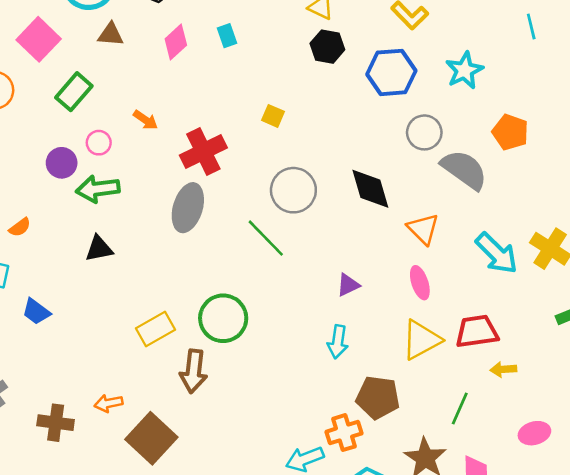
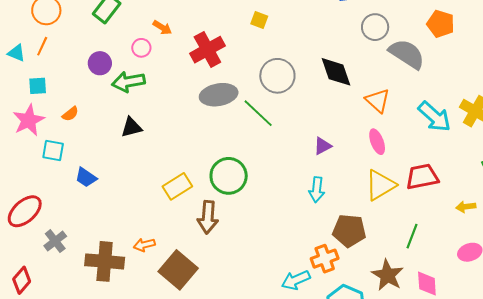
pink circle: (99, 143) -> (141, 48), moved
gray ellipse: (188, 208) -> (219, 95), moved, turned 66
yellow arrow: (503, 369) -> (466, 207), moved
brown cross: (56, 423) -> (105, 261), size x1.4

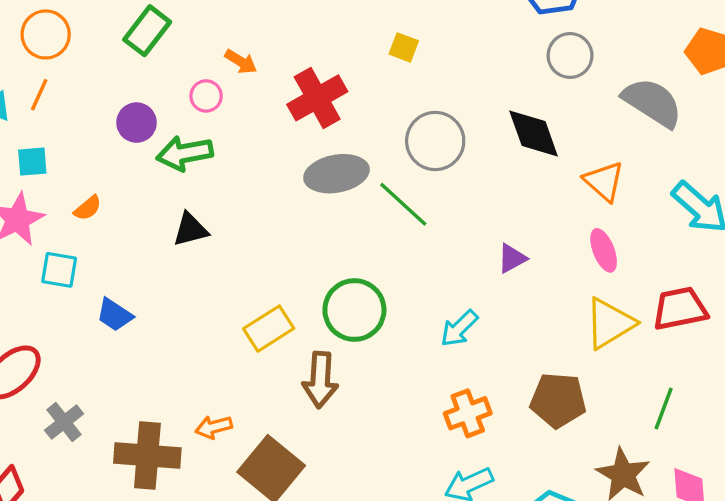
gray circle: (375, 27) -> (570, 55), moved
cyan arrow: (317, 190) -> (459, 328), moved, turned 40
orange cross: (325, 259) -> (468, 413), moved

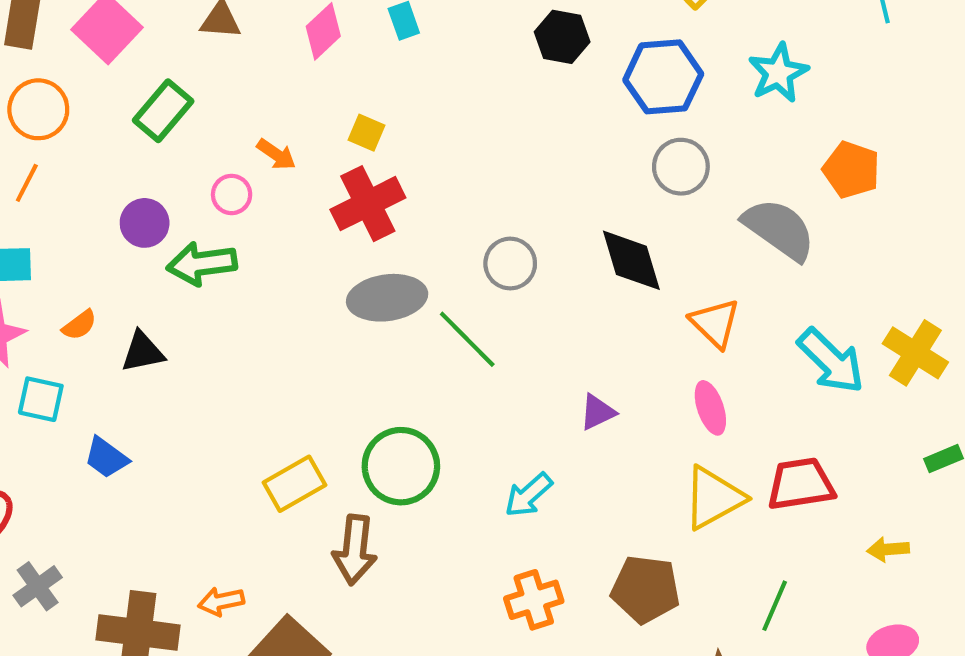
yellow square: (404, 47) -> (367, 133), moved
gray circle: (435, 141) -> (510, 264), size x0.7
black triangle: (190, 230) -> (143, 352), moved

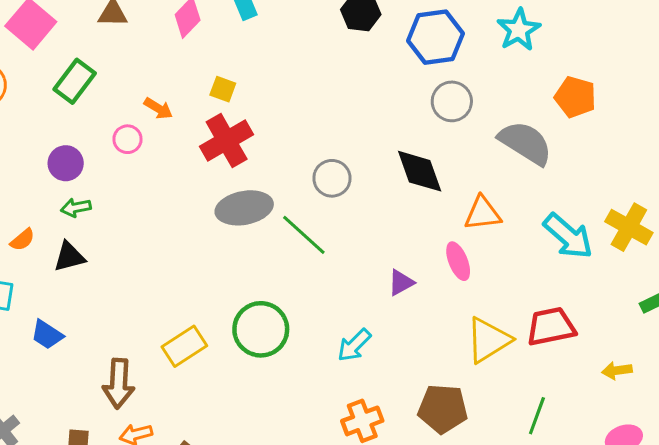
green arrow: (202, 264) -> (76, 208), moved, size x0.6
orange triangle: (715, 323) -> (483, 213), turned -48
pink ellipse: (710, 408) -> (458, 261), moved
brown arrow: (355, 550) -> (119, 383), moved

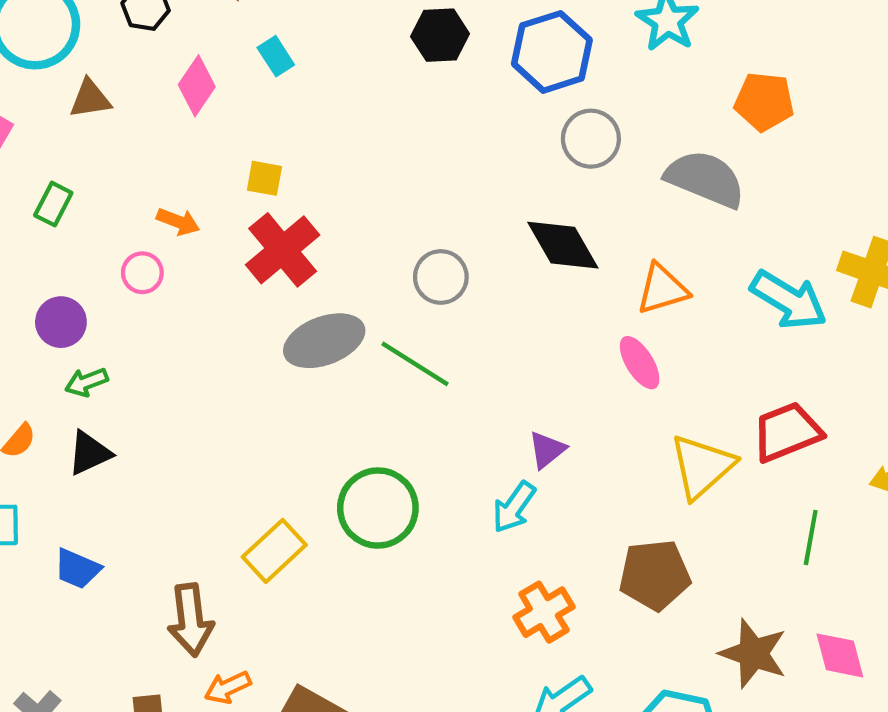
green rectangle: (75, 81) -> (53, 204), size x0.7
purple triangle: (401, 283) -> (547, 450), moved
green line: (537, 416) -> (811, 537), moved

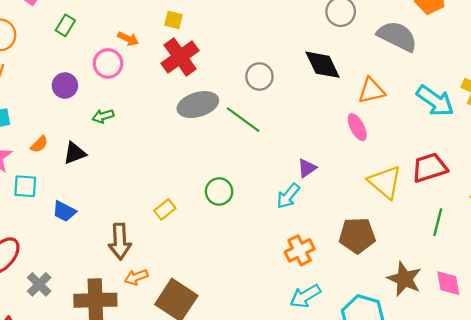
pink circle: (142, 273) -> (108, 63), size x1.4
green arrow: (86, 382) -> (103, 116), moved
yellow triangle: (702, 466) -> (385, 182), turned -42
green circle: (378, 508) -> (219, 191), size x0.7
yellow rectangle: (274, 551) -> (165, 209), size x0.7

